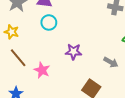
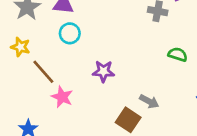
brown line: (18, 58) -> (43, 72), moved
gray arrow: (111, 62) -> (149, 101), moved

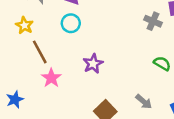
purple star: (103, 71) -> (93, 64), turned 30
gray arrow: (149, 101) -> (144, 102), moved

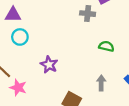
gray arrow: (144, 102) -> (101, 83), turned -112

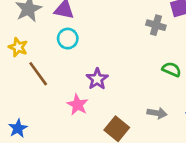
gray arrow: (101, 83) -> (157, 113), turned 88
pink star: (18, 88) -> (77, 105), moved

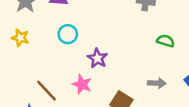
cyan circle: (68, 39) -> (68, 34), moved
brown line: (38, 74) -> (46, 91), moved

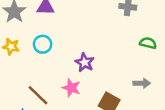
cyan circle: (68, 34) -> (43, 44), moved

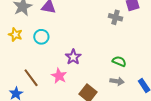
green semicircle: (148, 43) -> (119, 61), moved

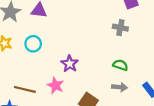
gray cross: (116, 17) -> (120, 28), moved
brown line: (31, 78) -> (25, 89), turned -36

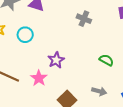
gray cross: (120, 28) -> (84, 19), moved
green semicircle: (120, 65) -> (106, 60), moved

